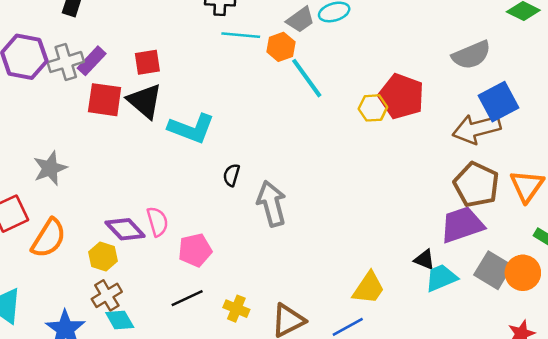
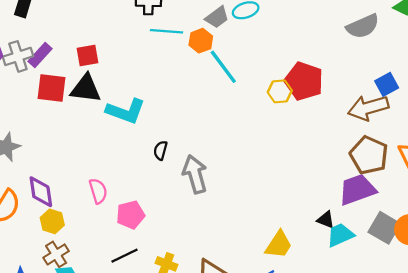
gray semicircle: (471, 55) -> (363, 26), moved
black triangle: (145, 101) -> (86, 89), turned -32
blue square: (499, 102) -> (387, 84), size x0.7
purple diamond: (125, 229) -> (41, 192), moved, turned 36

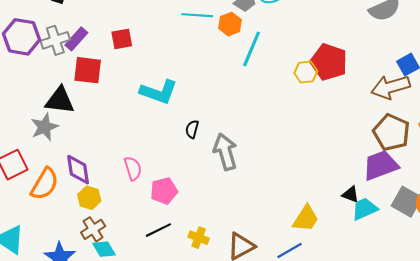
cyan line: (223, 67) -> (252, 49), turned 60
black triangle: (86, 89) -> (60, 100), moved

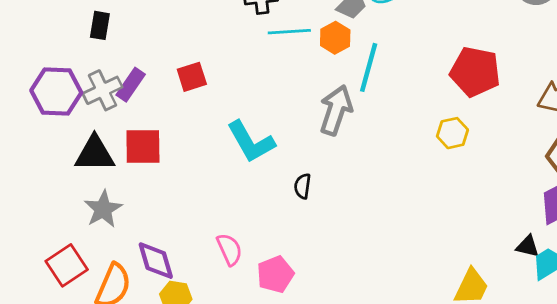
red square: (88, 70) -> (143, 147), moved
yellow hexagon: (306, 72) -> (452, 133), moved
cyan L-shape: (159, 92) -> (251, 142), turned 48
black triangle: (60, 100) -> (95, 154), moved
gray arrow: (225, 152) -> (336, 110), moved, turned 42

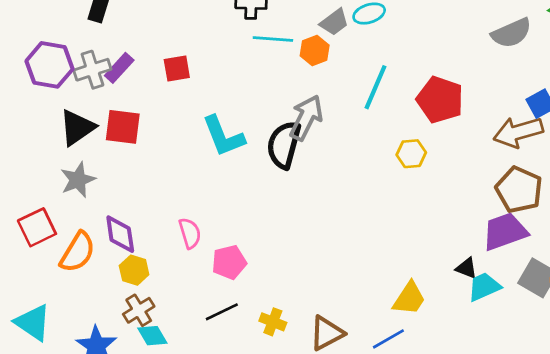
cyan line: (369, 67) -> (375, 87), moved
black triangle: (95, 154) -> (77, 128), turned -42
black semicircle: (303, 186) -> (284, 145), moved, size x2.0

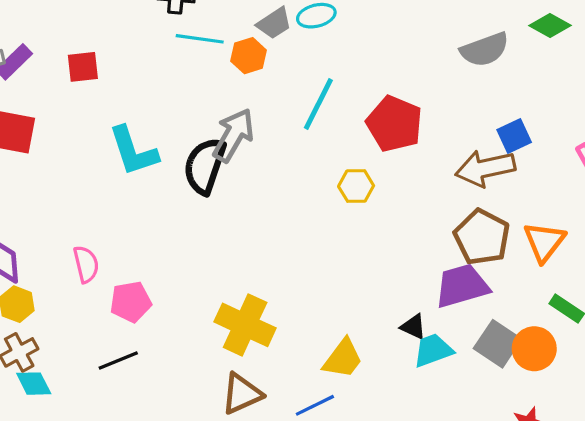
yellow cross: (273, 322) -> (245, 325), moved, size x1.8

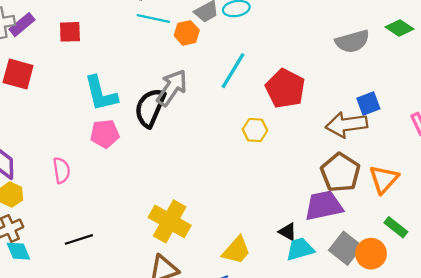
pink pentagon: (131, 302) -> (105, 134), moved

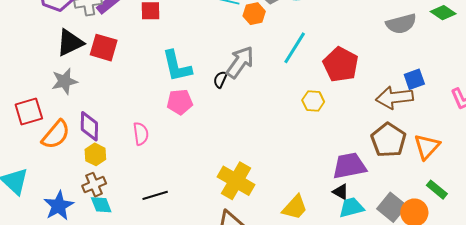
black semicircle: (150, 108) -> (220, 79), size x0.5
purple trapezoid: (324, 206) -> (349, 166), moved

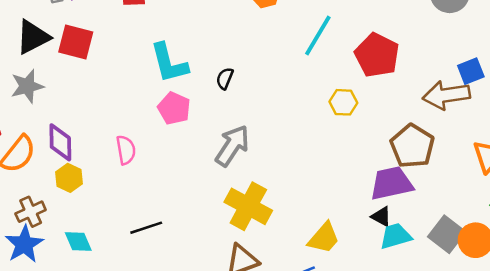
gray arrow: (240, 62) -> (232, 146), moved
pink pentagon: (180, 102) -> (174, 108), turned 30
brown pentagon: (388, 140) -> (412, 146), moved
brown cross: (94, 185) -> (31, 212), moved

